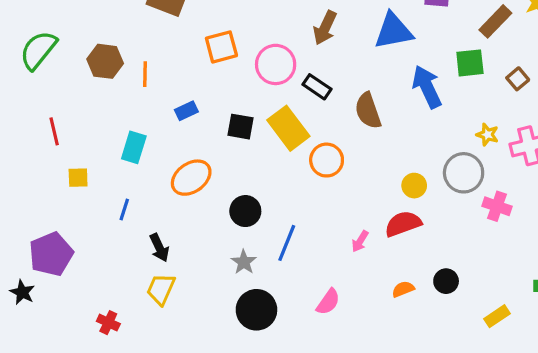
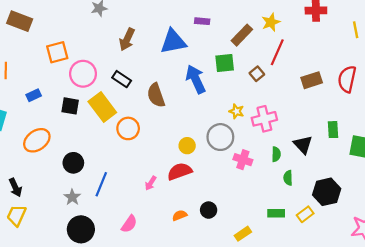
pink circle: (276, 64) -> (83, 74), moved

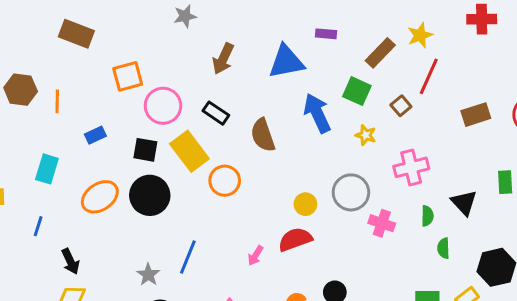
green square: (225, 63) -> (357, 91), turned 30
yellow star: (236, 111) -> (366, 135), moved
black circle: (73, 163) -> (150, 195), moved, size x1.4

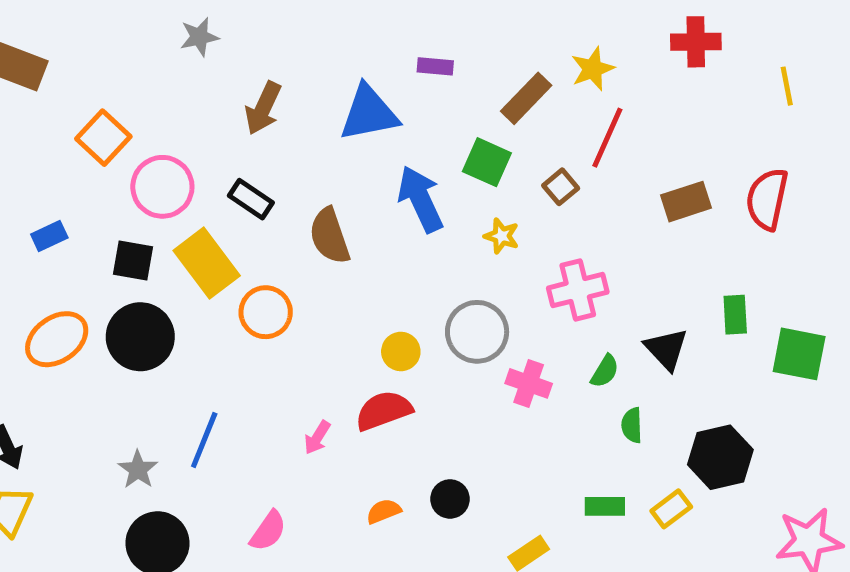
orange square: (128, 76) -> (103, 138), turned -32
green semicircle: (427, 216) -> (605, 371), turned 30

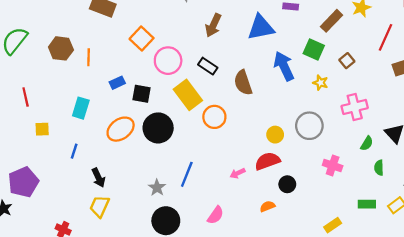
red line: (607, 138) -> (386, 37), moved
black square: (133, 261) -> (142, 94), moved
pink cross: (529, 383) -> (333, 165), moved
pink arrow: (317, 438) -> (238, 173), turned 32
black circle: (450, 499) -> (287, 184), moved

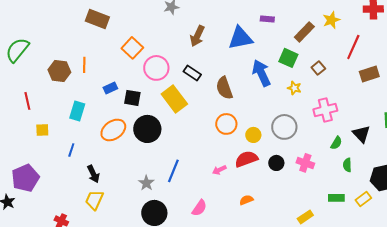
brown hexagon: (61, 48) -> (59, 71), moved
orange circle: (214, 117) -> (226, 124), moved
black circle: (287, 184) -> (276, 163), moved

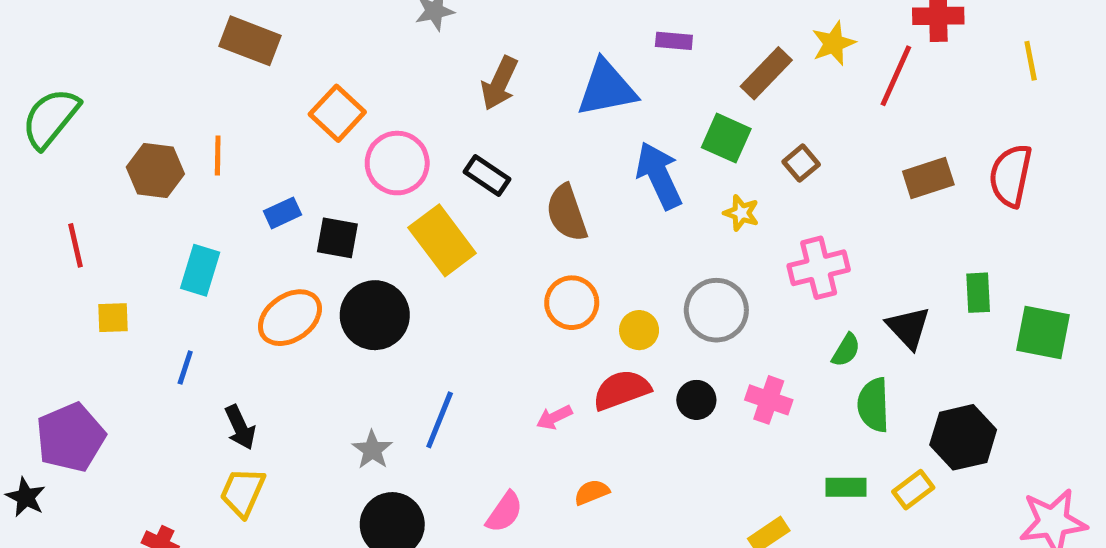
red line: (353, 47) -> (896, 76), moved
green semicircle: (347, 165) -> (873, 405), size x1.5
orange semicircle: (246, 200) -> (592, 492), moved

